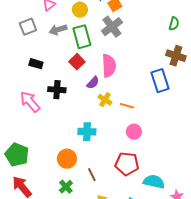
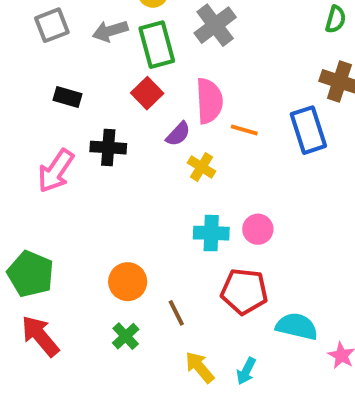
pink arrow: (30, 102) -> (56, 171), turned -105
orange line: (127, 106) -> (244, 130), moved
cyan cross: (87, 132) -> (211, 233), moved

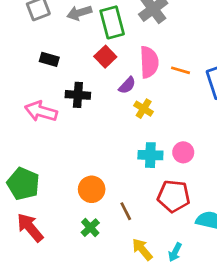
orange line: (244, 130) -> (180, 70), moved
pink arrow: (56, 171) -> (41, 111), turned 72

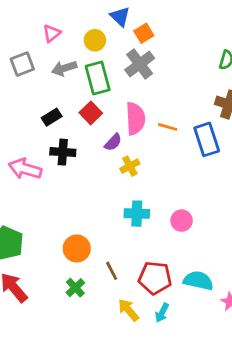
black rectangle: (49, 59) -> (52, 117), moved, turned -48
yellow cross: (144, 109) -> (130, 166), turned 30
pink circle: (183, 152) -> (182, 221), moved
red pentagon: (174, 196) -> (155, 278), moved

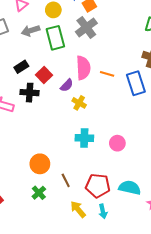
red square: (91, 113) -> (44, 75), moved
yellow cross: (130, 166) -> (79, 103), turned -32
cyan arrow: (162, 313) -> (103, 211), turned -40

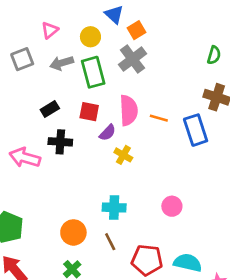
red square: (44, 75) -> (89, 112), moved, turned -35
cyan cross: (84, 138) -> (114, 208), moved
brown line: (66, 180) -> (110, 242), moved

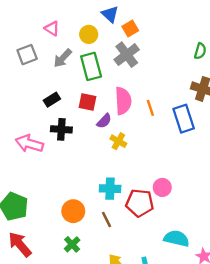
pink triangle: (50, 30) -> (52, 28), turned -49
gray arrow: (62, 63) -> (63, 58), turned -30
orange line: (159, 118) -> (150, 108), turned 56
red pentagon: (147, 260) -> (140, 203), moved

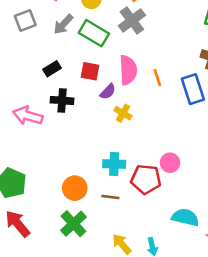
green rectangle: (91, 66) -> (94, 33), turned -44
brown line: (106, 219) -> (110, 197), turned -56
green cross: (72, 244) -> (74, 224), size x1.5

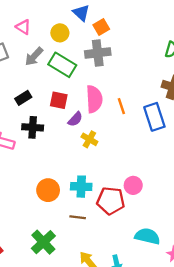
gray cross: (132, 20) -> (98, 53), turned 30
orange circle: (75, 188) -> (48, 190), moved

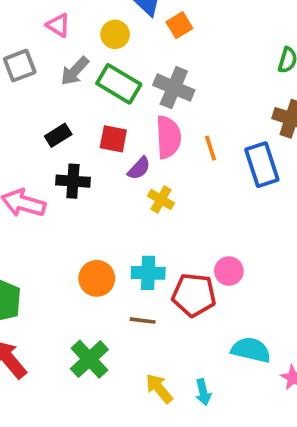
gray cross: (98, 53) -> (174, 88), moved, turned 30

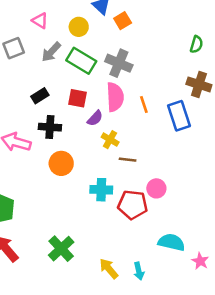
orange circle: (97, 278) -> (61, 163), moved
brown line: (143, 321) -> (128, 160), moved

